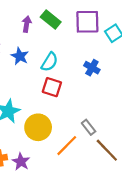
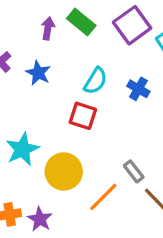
purple square: (87, 22) -> (132, 25), turned -35
cyan semicircle: (50, 62) -> (96, 81), moved

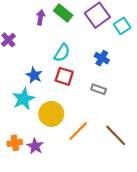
blue star: (38, 73) -> (34, 75), moved
cyan semicircle: (96, 81) -> (62, 53), moved
gray rectangle: (134, 171) -> (99, 89), moved, turned -32

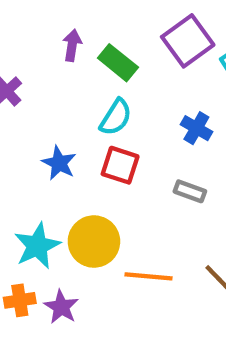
green rectangle: (63, 13) -> (118, 63), moved
cyan star: (23, 99) -> (37, 246), moved
orange line: (78, 131) -> (148, 276), turned 50

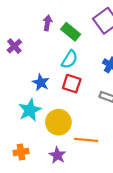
cyan star: (37, 246) -> (30, 110), moved
purple star: (61, 307) -> (57, 155), moved

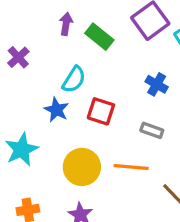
cyan semicircle: (69, 59) -> (74, 80), moved
cyan star: (30, 110) -> (21, 149), moved
orange line: (86, 140) -> (131, 167), moved

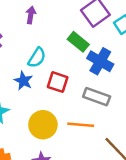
green rectangle: (99, 37) -> (78, 42), moved
blue cross: (157, 84) -> (100, 61), size x1.5
gray rectangle: (152, 130) -> (97, 97), size x1.5

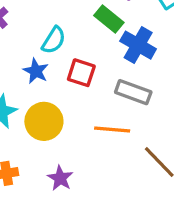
yellow circle: (43, 125) -> (44, 121), moved

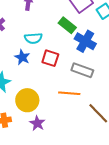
cyan semicircle: (54, 40) -> (33, 38), turned 54
yellow circle: (44, 121) -> (27, 100), moved

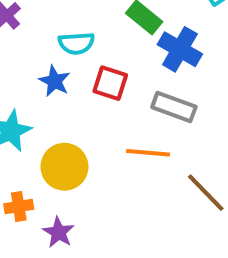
purple star: (37, 123) -> (58, 232), moved

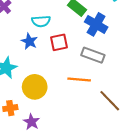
red square: (110, 83) -> (59, 42), turned -30

